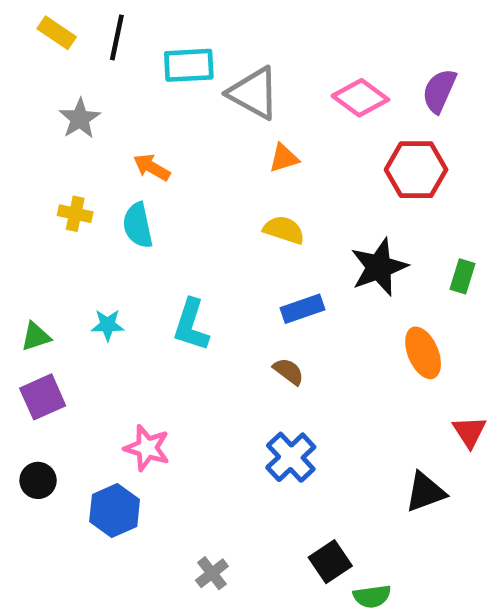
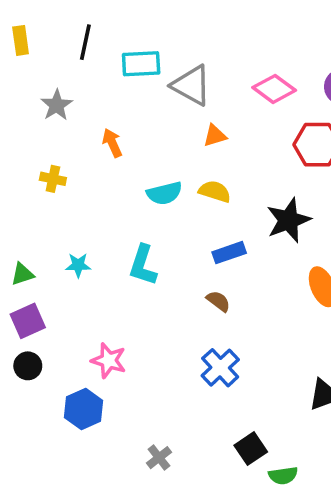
yellow rectangle: (57, 33) -> (21, 40), moved, turned 48
orange arrow: (152, 167) -> (112, 143), turned 36
cyan semicircle: (138, 225) -> (164, 193), moved, turned -92
black circle: (38, 480) -> (28, 366), moved

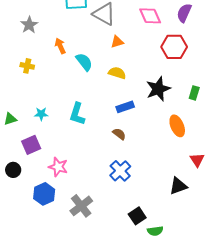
pink diamond: (274, 89) -> (150, 16), turned 30
cyan semicircle: (164, 193) -> (84, 62), moved, turned -114
purple square: (28, 321) -> (31, 145), moved
gray cross: (159, 458) -> (81, 206), moved, size x1.6

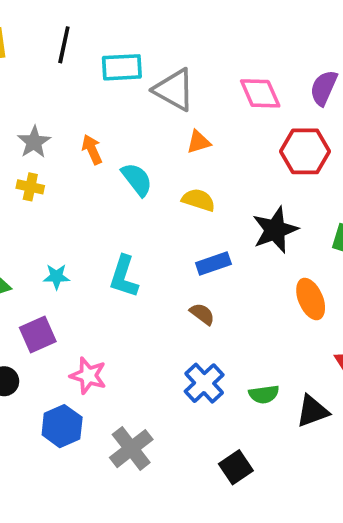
gray star: (29, 25) -> (34, 142), moved
green semicircle: (155, 231) -> (264, 394), moved

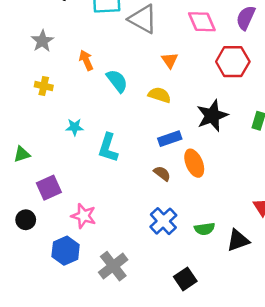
gray star: (34, 142) -> (42, 41), moved
orange triangle: (199, 142) -> (170, 60), moved, turned -48
cyan star: (56, 277) -> (75, 127), moved
orange ellipse: (311, 299) -> (194, 163), moved

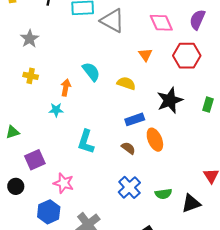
orange arrow: (86, 60) -> (66, 88), moved, turned 35
orange triangle: (170, 60) -> (145, 55), moved
cyan L-shape: (108, 148) -> (86, 142), moved

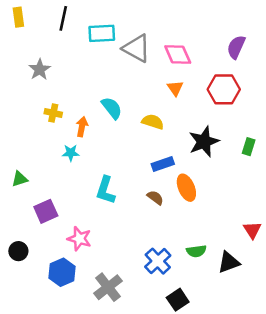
pink diamond: (161, 23) -> (178, 54), moved
yellow cross: (31, 76) -> (53, 113), moved
black circle: (16, 186) -> (18, 251), moved
blue cross: (129, 187) -> (158, 261), moved

